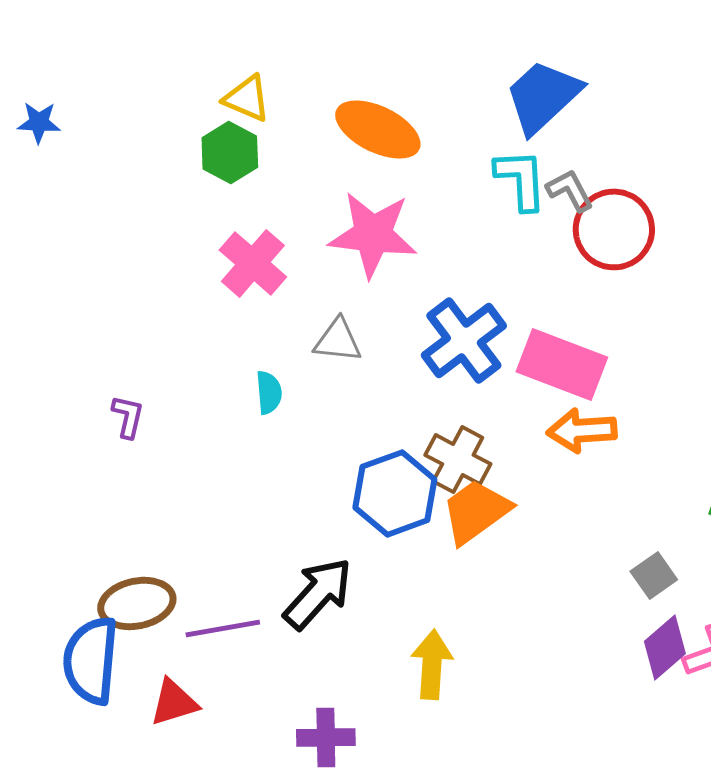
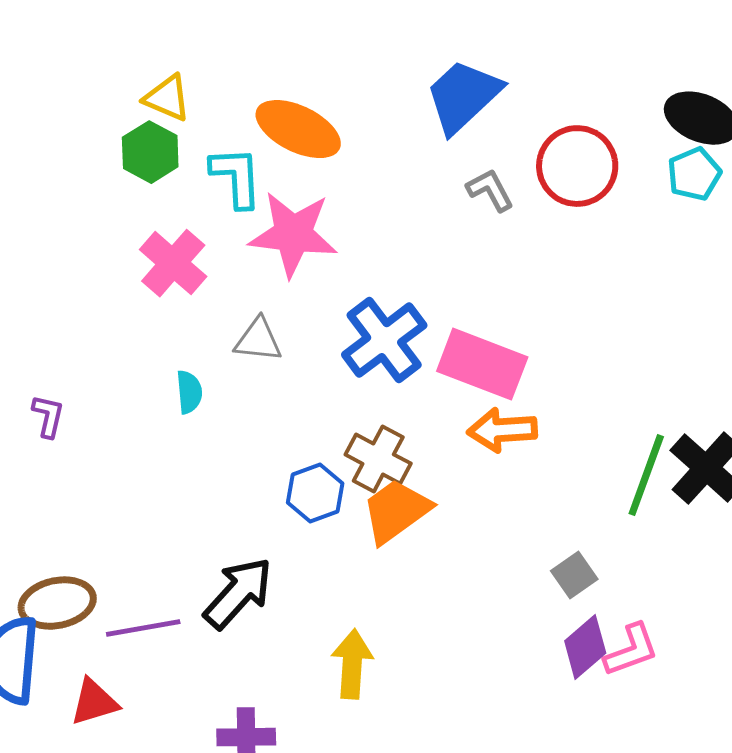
cyan L-shape: (521, 179) -> (236, 177), moved
red circle: (614, 229) -> (577, 166), moved
blue hexagon: (395, 493) -> (315, 493), size x0.7

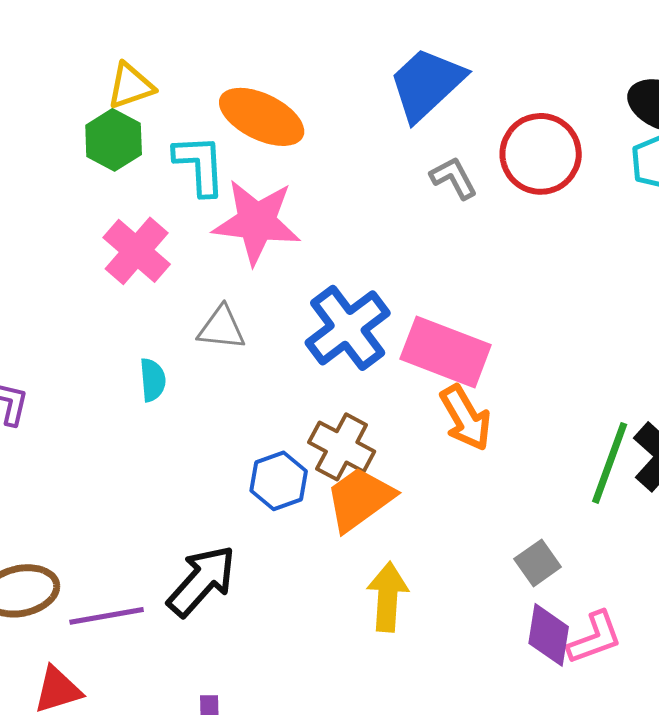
yellow triangle: (167, 98) -> (131, 86), turned -42
orange arrow: (502, 430) -> (466, 418), turned -116
purple diamond: (585, 647) -> (549, 635), turned -40
yellow arrow: (352, 664) -> (388, 597), moved

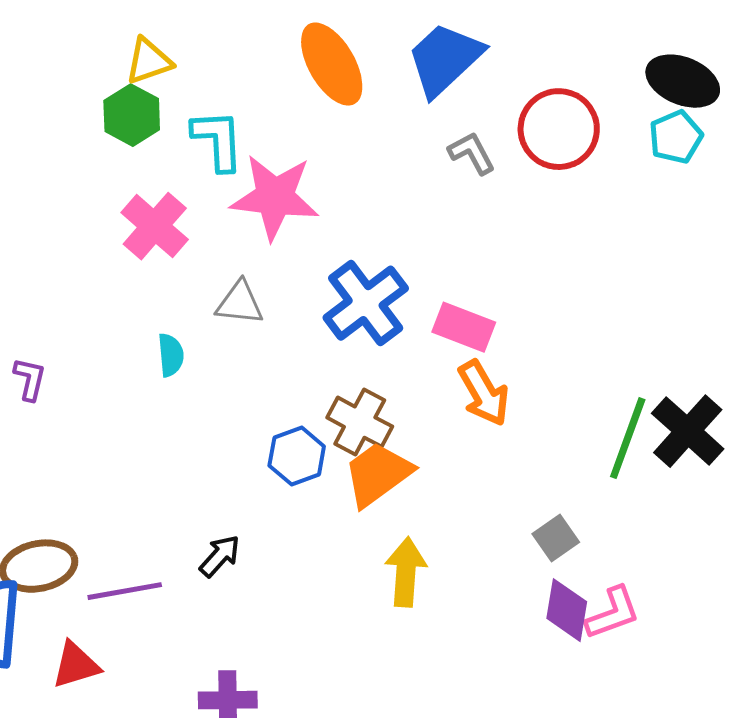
orange ellipse: (262, 117) -> (332, 64), moved, turned 34
pink rectangle: (446, 352) -> (464, 327), size x0.7
black arrow: (202, 581) -> (220, 556), size x0.6

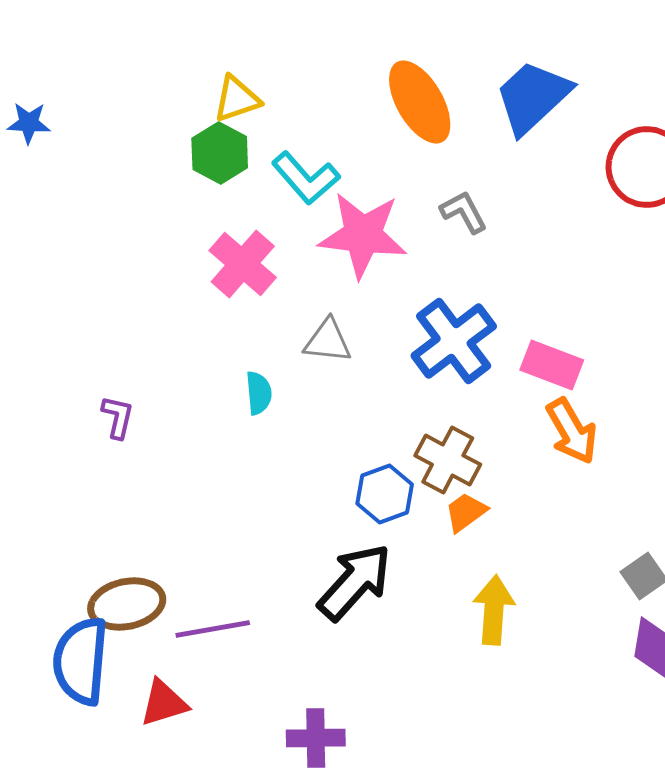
cyan L-shape: (218, 140) -> (306, 178), turned 142
gray L-shape: (472, 153) -> (464, 212), moved
orange trapezoid: (378, 474) -> (466, 512), size x0.6
black arrow: (220, 556) -> (355, 582), moved, size x1.8

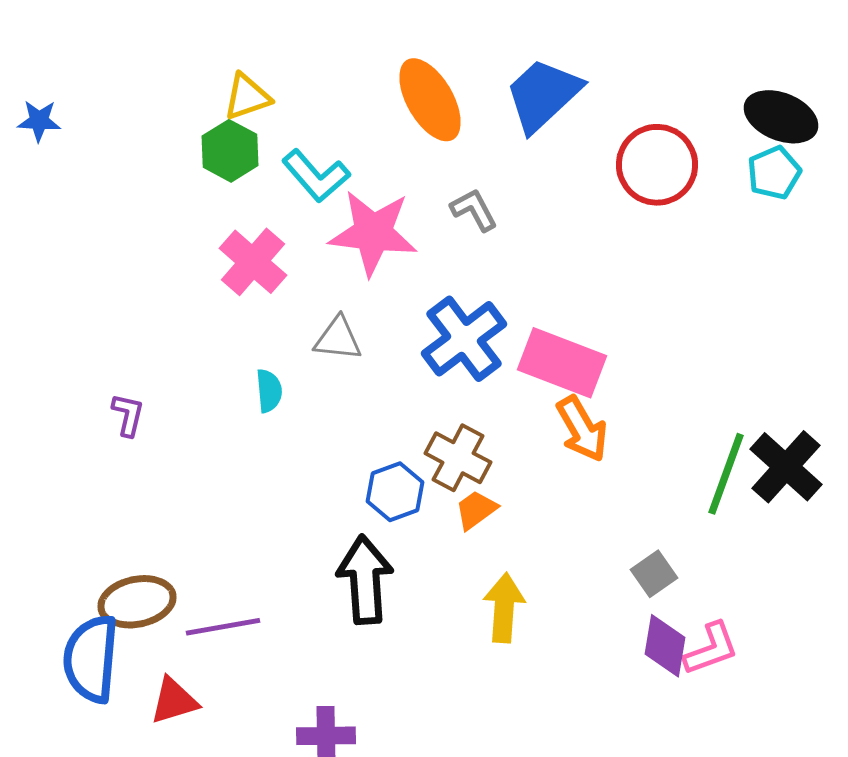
pink rectangle: (552, 365) -> (562, 363), size x1.4
black arrow: (355, 582) -> (365, 580), turned -46

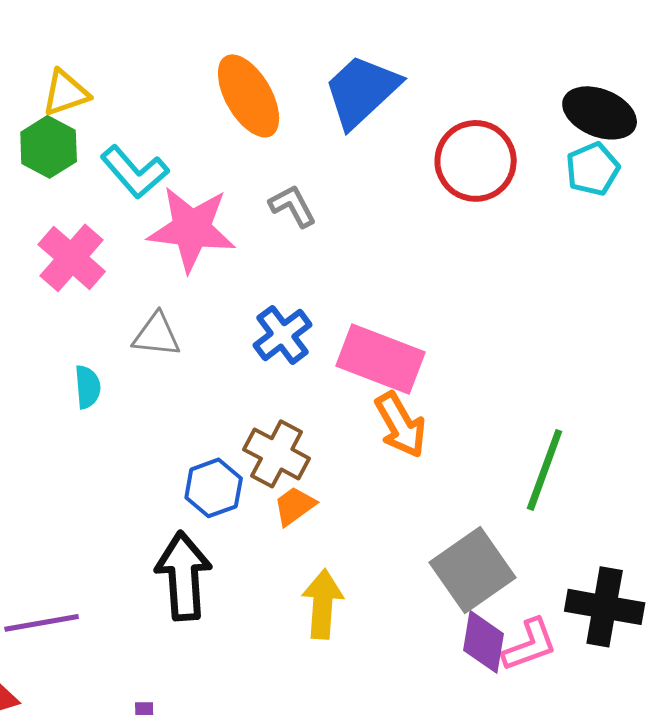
blue cross: (464, 339) -> (283, 335), size x0.7
black cross: (786, 467) -> (605, 607), moved, turned -32
gray square: (654, 574) -> (473, 570), size x1.8

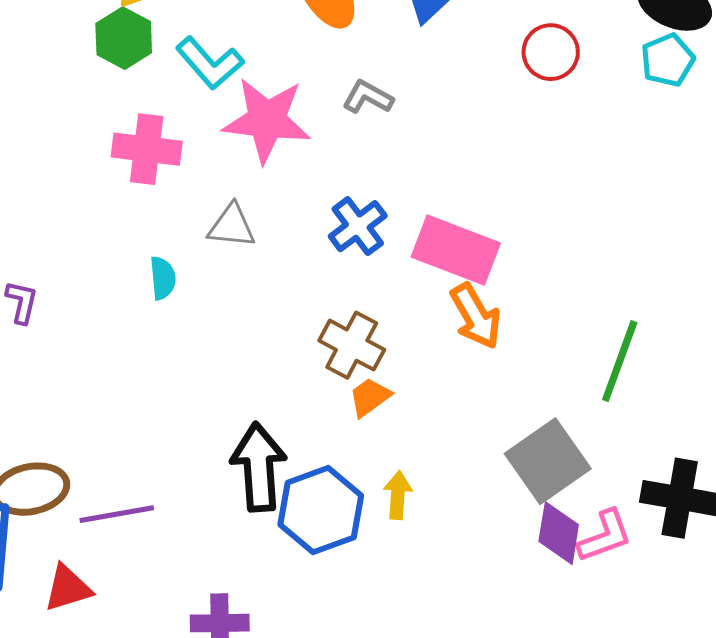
red circle: (476, 161) -> (551, 52), size x0.7
gray L-shape: (293, 206) -> (368, 97), turned -33
pink cross: (72, 258) -> (147, 149), turned -34
blue hexagon: (214, 488) -> (321, 510), moved, size x1.5
yellow arrow: (323, 604) -> (398, 495), size x0.7

